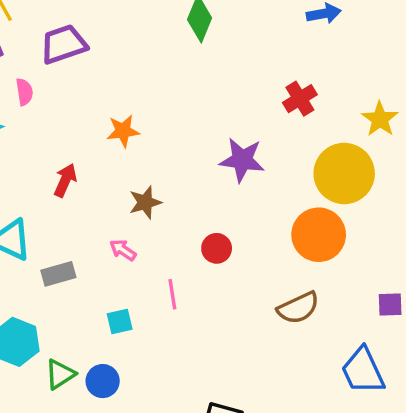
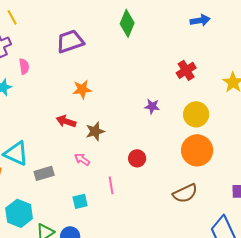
purple trapezoid: (63, 44) -> (70, 41), moved
purple star: (242, 160) -> (152, 106), size x0.6
yellow circle: (344, 174) -> (196, 114), moved, size x0.7
red arrow: (65, 180) -> (66, 121), moved, turned -96

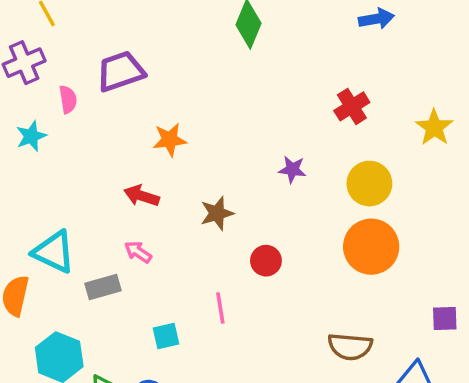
purple trapezoid: (70, 41) -> (121, 71), moved
brown star: (95, 131) -> (217, 213), moved
pink arrow: (82, 159) -> (138, 252), moved
brown semicircle: (185, 193) -> (350, 347), moved, turned 30

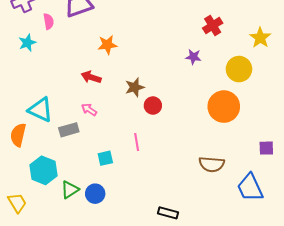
purple star: (292, 170) -> (193, 57), moved
yellow circle: (369, 184) -> (239, 69), moved
red circle: (266, 261) -> (153, 106), moved

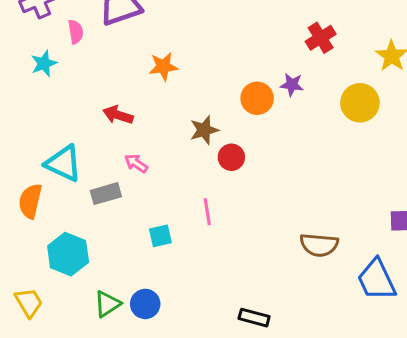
red arrow: (91, 77) -> (118, 115), moved
orange circle: (224, 107) -> (257, 98), moved, size x0.7
green triangle: (70, 190) -> (107, 304), moved
blue circle: (95, 194) -> (145, 304), moved

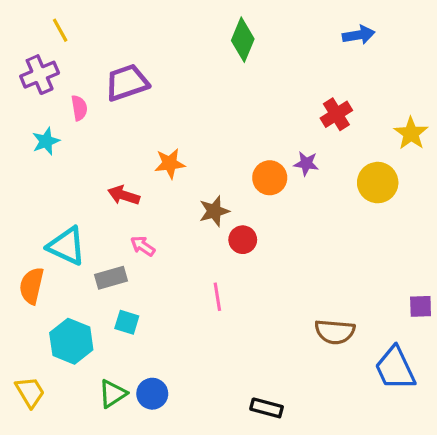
orange star: (163, 67) -> (170, 163), moved
cyan square: (160, 236) -> (127, 322), moved, turned 30

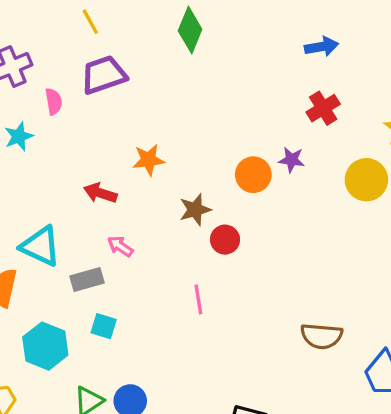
yellow line: (60, 30) -> (90, 22), moved
blue arrow: (359, 35) -> (321, 47), moved
green diamond: (243, 40) -> (190, 30), moved

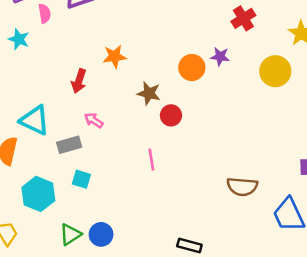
cyan star: (19, 136) -> (19, 39), turned -30
red arrow: (100, 193) -> (79, 81), turned -90
brown star: (195, 210) -> (149, 93), turned 30

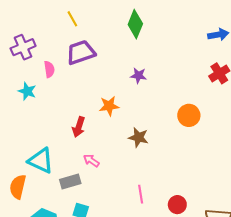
purple star: (220, 56) -> (138, 76), moved
orange circle: (192, 68) -> (189, 115), moved
red circle: (171, 115) -> (177, 205), moved

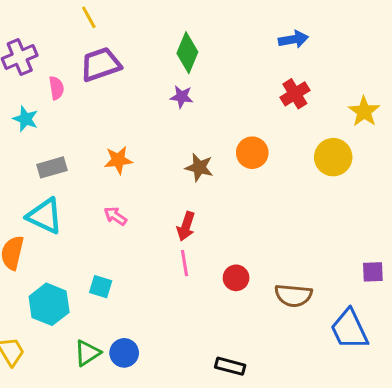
green diamond: (135, 24) -> (187, 53), moved
orange star: (109, 106) -> (118, 160), moved
red arrow: (79, 127) -> (186, 226), moved
brown star: (138, 137) -> (199, 167), moved
gray rectangle: (70, 182) -> (52, 167), moved

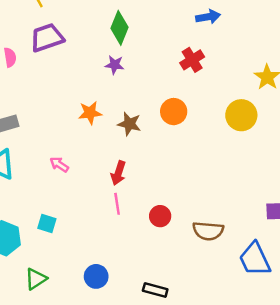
red cross: (295, 94) -> (192, 60), moved
orange star: (118, 160) -> (90, 113), moved
blue circle: (124, 353) -> (96, 276), moved

